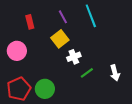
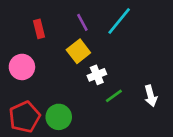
cyan line: (91, 16) -> (119, 21), turned 60

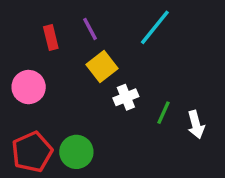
purple line: (82, 22) -> (90, 29), moved
green line: (114, 96) -> (163, 113), moved, turned -30

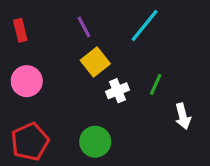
red rectangle: (51, 38) -> (20, 30), moved
green line: (163, 113) -> (156, 84), moved
green circle: (76, 152) -> (95, 142), moved

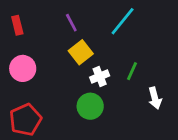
green circle: (95, 142) -> (90, 106), moved

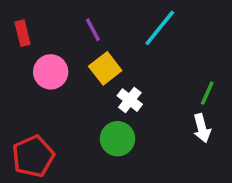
pink circle: (23, 68) -> (51, 72), moved
green line: (132, 71) -> (207, 93), moved
white cross: (100, 77) -> (130, 100), turned -30

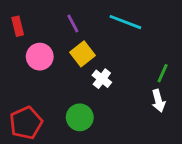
cyan line: (160, 28) -> (125, 22), turned 72
green circle: (117, 139) -> (80, 117), moved

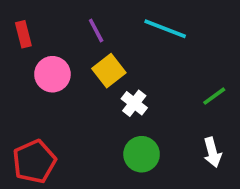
green line: (163, 73) -> (214, 96), turned 30
white arrow: (158, 101) -> (212, 152), moved
green circle: (80, 117) -> (142, 154), moved

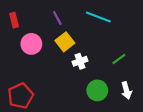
green line: (214, 96) -> (119, 59), moved
white cross: (134, 103) -> (80, 61), turned 32
green circle: (142, 154) -> (97, 90), moved

